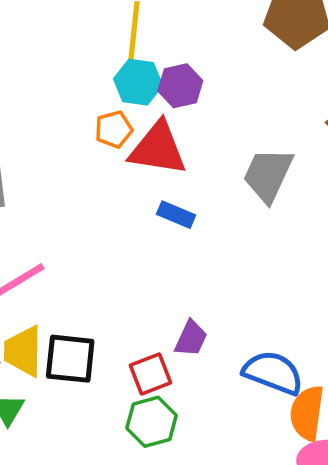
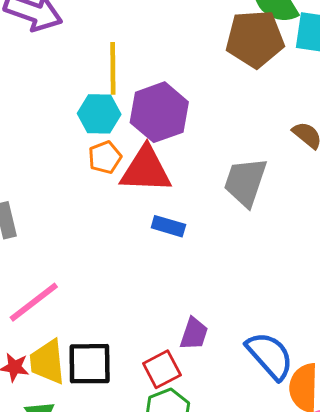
cyan hexagon: (138, 82) -> (99, 114), moved
purple hexagon: (180, 86) -> (159, 112), size x1.5
blue semicircle: (273, 373) -> (270, 356), turned 34

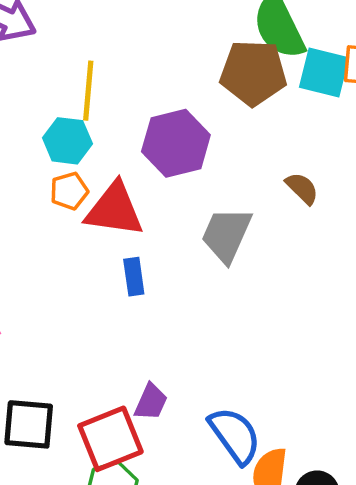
purple hexagon: (159, 112) -> (176, 143), moved
blue rectangle: (168, 226) -> (134, 277), turned 60
red square: (162, 369) -> (110, 439), size x1.5

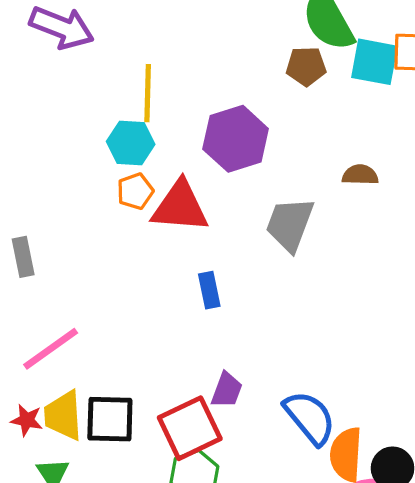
brown pentagon: (253, 73) -> (306, 66), size x0.6
brown semicircle: (302, 188) -> (360, 175), turned -40
blue rectangle: (134, 277) -> (209, 290), moved

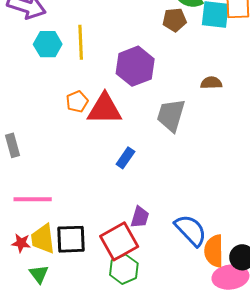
cyan hexagon: (131, 143) -> (48, 44), moved
blue rectangle: (209, 290) -> (125, 158), turned 50
pink line: (51, 349) -> (33, 199), turned 39

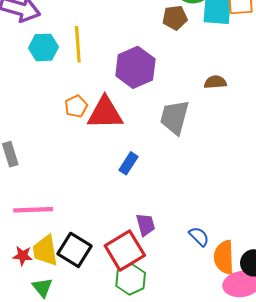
purple trapezoid: (140, 217) -> (146, 225), turned -30
blue semicircle: (191, 230) -> (199, 237), size x0.6
black square: (71, 239) -> (75, 250), turned 36

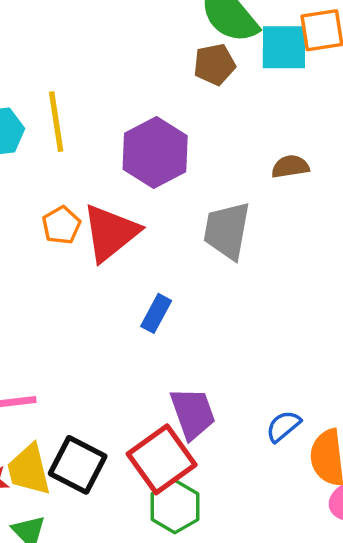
red triangle: (105, 113) -> (110, 233), turned -33
purple trapezoid: (146, 225) -> (193, 413), size x1.4
blue semicircle: (199, 237) -> (283, 426), turned -80

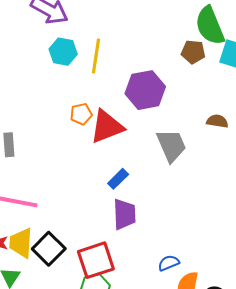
gray trapezoid: (227, 231) -> (171, 145), turned 129
purple trapezoid: (193, 413) -> (124, 214), moved

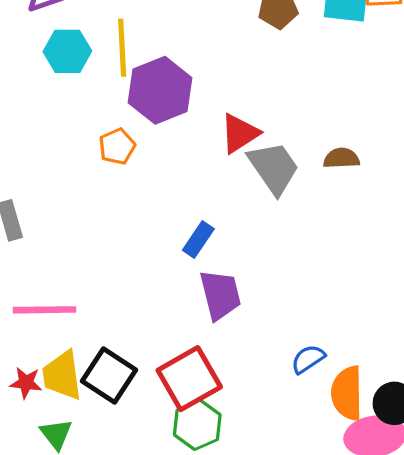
purple hexagon: (145, 90) -> (160, 90), moved
brown semicircle: (217, 121) -> (341, 158), moved
red triangle: (107, 127) -> (240, 133), moved, size x0.7

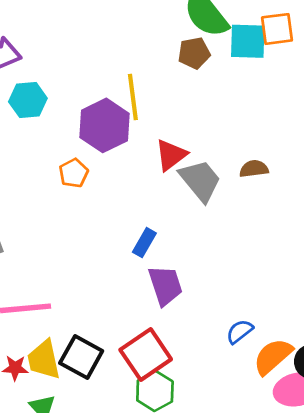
yellow line: (122, 48) -> (133, 97), moved
orange semicircle: (347, 393) -> (273, 356), turned 54

